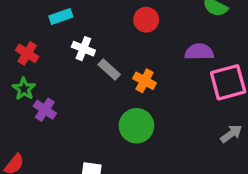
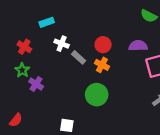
red circle: (146, 20) -> (103, 45), moved

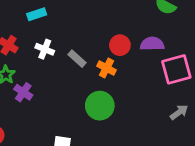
white cross: (62, 44) -> (45, 49), moved
red circle: (103, 45) -> (120, 45), moved

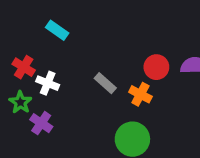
cyan rectangle: (37, 14) -> (57, 30), turned 54
white cross: (45, 49) -> (48, 83), moved

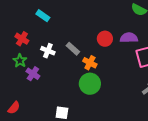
white cross: (48, 83) -> (48, 51), moved
orange cross: (140, 94) -> (90, 63), moved

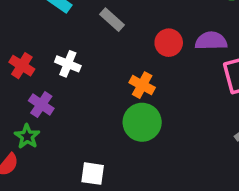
red cross: (22, 39) -> (22, 66), moved
gray rectangle: (73, 49) -> (112, 20), moved
green star: (20, 61) -> (27, 136), moved

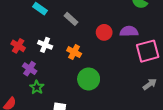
orange cross: (142, 85) -> (74, 52), moved
green star: (27, 136) -> (37, 87), moved

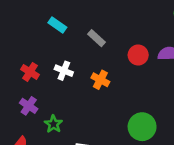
purple cross: (30, 69) -> (29, 106), moved
green circle: (89, 79) -> (142, 127), moved

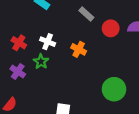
gray rectangle: (96, 38) -> (86, 14), moved
green star: (53, 124) -> (41, 62), moved

